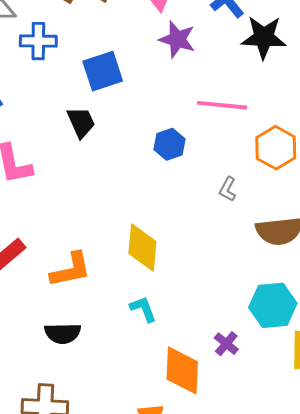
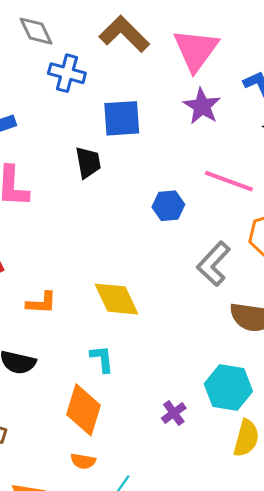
gray L-shape: (228, 189) -> (214, 264), size x1.8
yellow diamond: (142, 248) -> (116, 299), turned -45
orange L-shape: (71, 270) -> (41, 303), size x0.7
orange diamond: (182, 370) -> (84, 410), moved

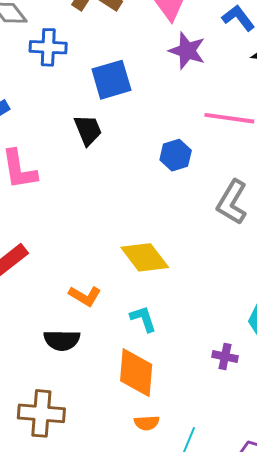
orange L-shape: (41, 303) -> (85, 296), moved, turned 40
purple cross: (174, 413) -> (225, 357), turned -30

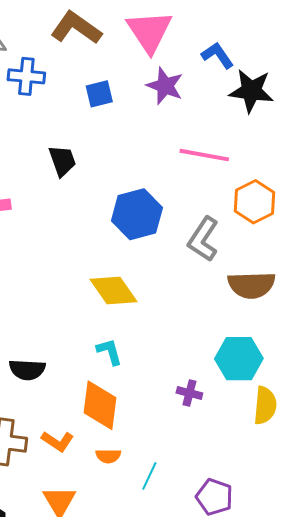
blue square: (111, 80) -> (99, 94), moved, size x0.7
blue hexagon: (176, 155) -> (137, 214), moved, size x1.6
orange L-shape: (85, 296) -> (58, 441), moved

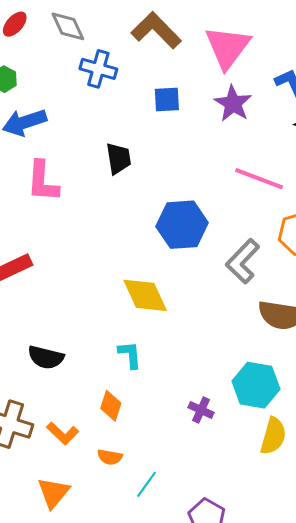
orange diamond: (100, 405) -> (111, 406), size x0.6

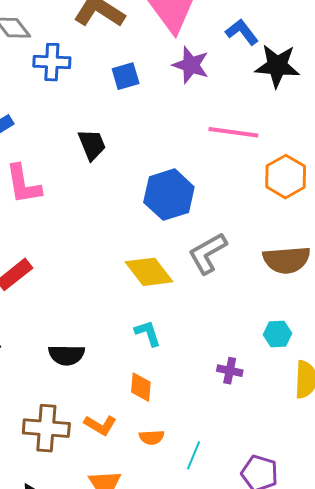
gray L-shape: (243, 261) -> (208, 253), moved, turned 30
cyan hexagon: (256, 385) -> (277, 334), size x0.6

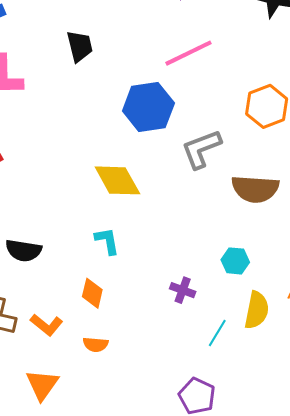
pink line: (233, 132) -> (188, 53), moved, turned -42
gray L-shape: (208, 253) -> (201, 149), moved
cyan line: (194, 455) -> (217, 333), moved

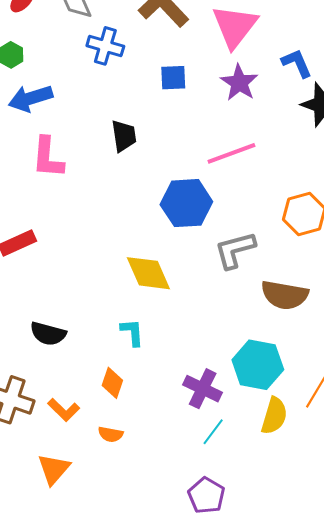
cyan hexagon: (235, 261) -> (258, 365), size x1.8
purple cross: (183, 290) -> (203, 389), size x1.5
cyan line: (217, 333) -> (213, 432), moved

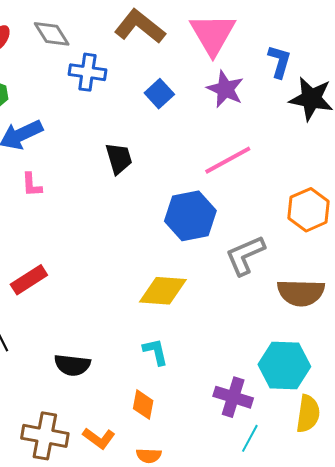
blue L-shape: (297, 63) -> (279, 61), turned 48
blue square: (173, 78) -> (159, 94), turned -32
pink L-shape: (48, 158) -> (32, 185), moved, size x0.6
yellow diamond: (148, 273) -> (163, 291), turned -54

